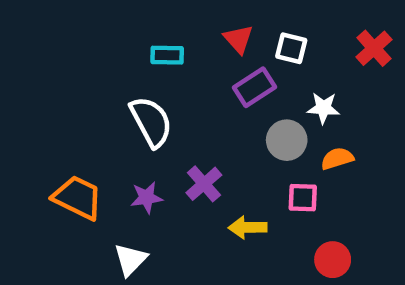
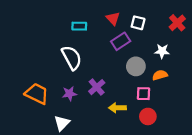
white star: (323, 108) -> (162, 51), moved
red circle: (333, 260) -> (148, 116), moved

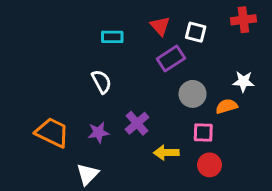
red cross: (177, 23) -> (243, 20), moved, turned 35
white star: (162, 51) -> (243, 82), moved
white semicircle: (72, 58) -> (101, 82), size x0.7

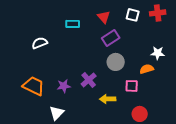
white square: (196, 32) -> (133, 15), moved
white semicircle: (101, 82) -> (40, 43), moved, turned -84
gray circle: (193, 94) -> (116, 62), moved
red circle: (210, 165) -> (140, 114), moved

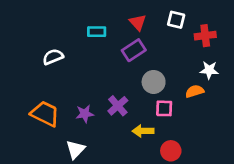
red cross: (158, 13) -> (205, 36), moved
purple rectangle: (111, 38) -> (134, 50), moved
pink square: (132, 86) -> (164, 108), moved
red circle: (140, 114) -> (171, 151), moved

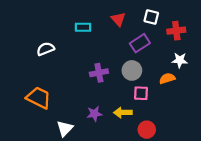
purple rectangle: (134, 50) -> (140, 43), moved
purple cross: (118, 106) -> (99, 73), moved, turned 30
purple star: (85, 114) -> (94, 114), moved

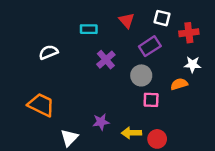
purple cross: (99, 73) -> (106, 60), moved, turned -30
yellow arrow: (123, 113) -> (131, 133), moved

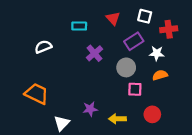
white star: (193, 64) -> (157, 53), moved
red circle: (157, 139) -> (152, 114), moved

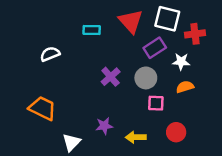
white square: (145, 16) -> (167, 19), size x1.5
red triangle: (113, 18) -> (131, 21), size x1.5
purple cross: (95, 53) -> (111, 77), moved

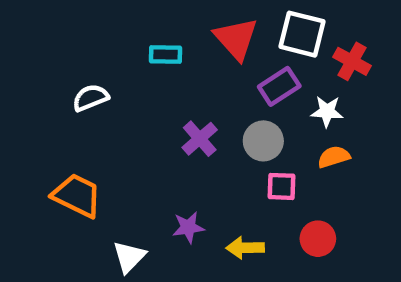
red cross: (195, 34) -> (352, 61), turned 36

